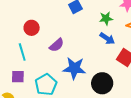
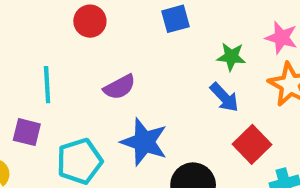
red circle: (32, 28) -> (90, 21), moved

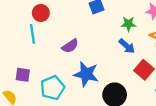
red circle: (90, 21) -> (41, 13), moved
cyan line: (47, 85) -> (33, 34), moved

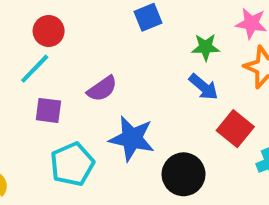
cyan line: (33, 34) -> (35, 69), turned 54
purple square: (23, 75) -> (48, 110), moved

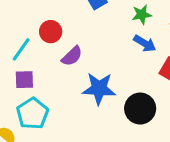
red circle: (49, 31) -> (51, 32), moved
purple square: (48, 110) -> (24, 80), moved
cyan pentagon: (72, 164) -> (33, 113), moved

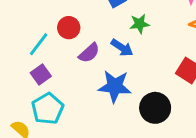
green star: (142, 15) -> (140, 24), moved
blue arrow: (145, 43) -> (122, 48), moved
purple square: (24, 80) -> (41, 75), turned -36

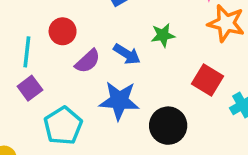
green star: (140, 24) -> (163, 35), moved
cyan line: (39, 44) -> (27, 52), turned -30
cyan pentagon: (48, 109) -> (63, 126), moved

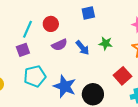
blue star: (119, 101) -> (65, 86), moved

